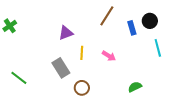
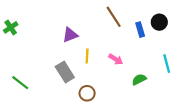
brown line: (107, 16) -> (114, 17), turned -65
cyan line: (158, 48) -> (167, 64), moved
green semicircle: (135, 87) -> (139, 79), moved

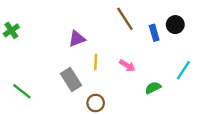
cyan line: (167, 64) -> (183, 70), turned 48

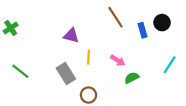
purple triangle: (77, 39) -> (71, 36), turned 35
green semicircle: (153, 88) -> (132, 78), moved
green line: (22, 91) -> (20, 71), moved

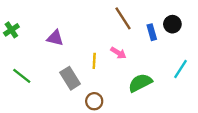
purple triangle: (71, 36) -> (55, 38), moved
pink arrow: (118, 60) -> (118, 53), moved
green semicircle: (132, 78) -> (140, 83), size x1.5

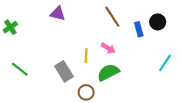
purple triangle: (55, 38) -> (58, 13), moved
green semicircle: (140, 83) -> (108, 72), moved

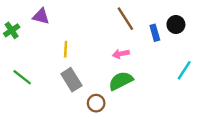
purple triangle: (58, 13) -> (41, 16), moved
pink arrow: (108, 48) -> (121, 54), turned 136
yellow line: (86, 56) -> (66, 49), moved

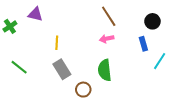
blue rectangle: (155, 33) -> (143, 44), moved
pink arrow: (121, 54) -> (107, 39), moved
green semicircle: (121, 81) -> (105, 70), turned -70

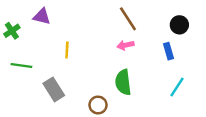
cyan line: (160, 61) -> (177, 87), moved
green line: (19, 67) -> (21, 66), moved, turned -30
gray rectangle: (62, 69) -> (54, 89), moved

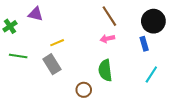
black circle: (179, 25) -> (153, 21), size x1.5
yellow line: (67, 50) -> (57, 43), turned 64
gray rectangle: (54, 89) -> (52, 64), moved

